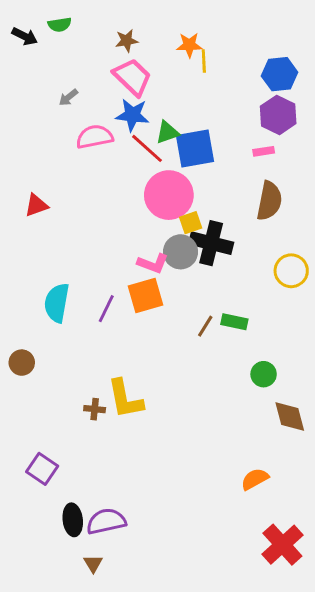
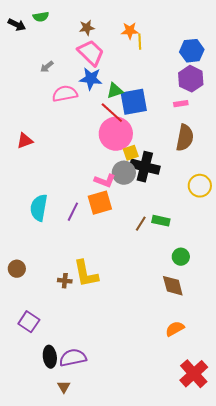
red line: (147, 148) -> (112, 113), moved
brown circle: (22, 363) -> (17, 269), moved
brown diamond: (290, 416) -> (173, 286), moved

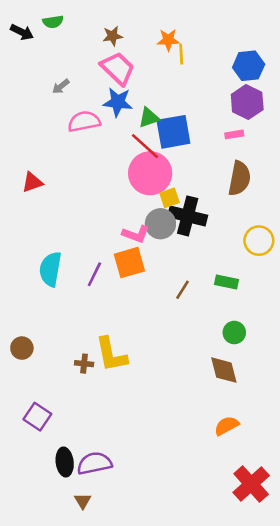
green rectangle: (161, 221) -> (226, 282), moved

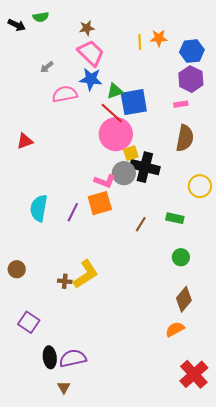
orange star: (168, 40) -> (159, 38), moved
yellow L-shape: (111, 355) -> (86, 274), turned -112
brown diamond: (224, 370) -> (184, 299), moved, turned 55

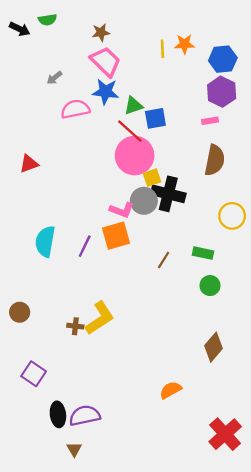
blue square: (134, 102) -> (155, 118), size x0.7
green circle: (181, 257) -> (210, 286), moved
orange semicircle: (175, 329) -> (171, 390), moved

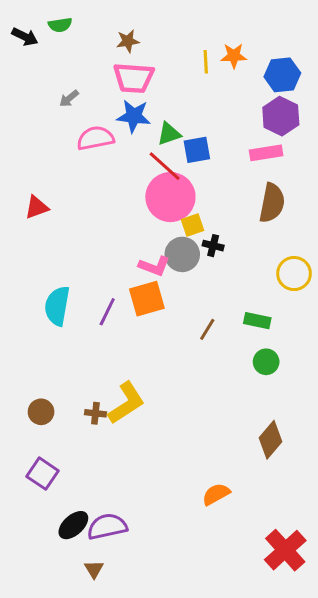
pink trapezoid: (106, 62) -> (134, 78), turned 140
pink rectangle: (210, 121) -> (266, 153), size x1.5
black cross: (168, 194) -> (213, 246), size x0.5
brown circle: (20, 312) -> (41, 412), moved
black ellipse: (58, 414) -> (73, 525), turned 55

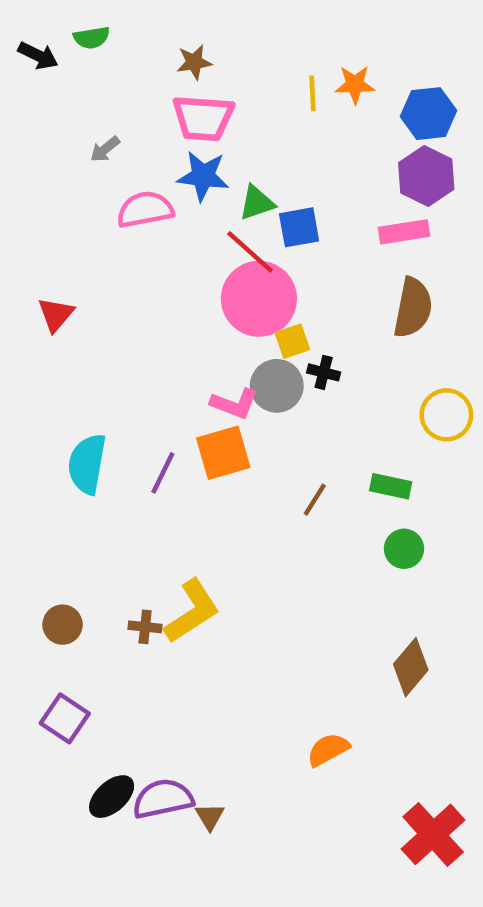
red triangle: (37, 207) -> (56, 314), turned -30
brown triangle: (94, 569) -> (210, 817), moved

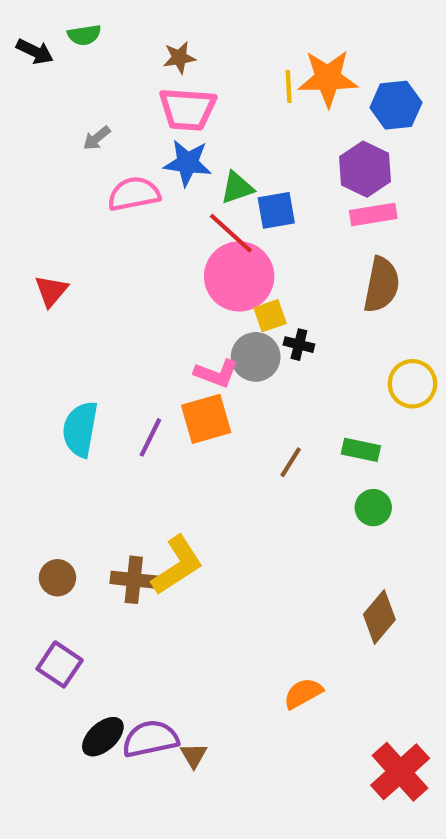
orange star: (355, 85) -> (328, 78), size x1.6
purple hexagon: (426, 176) -> (365, 169), moved
brown cross: (145, 627) -> (134, 580), size x1.5

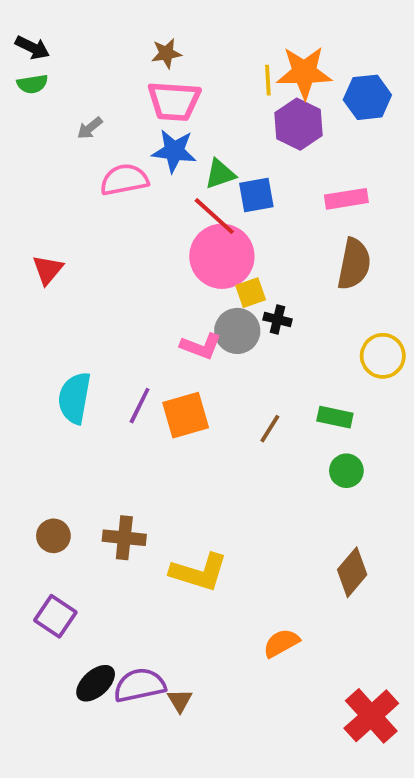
green semicircle: (84, 35) -> (32, 84), moved
purple hexagon: (365, 169) -> (299, 124), moved
orange square: (206, 419) -> (186, 415), moved
yellow L-shape: (177, 565) -> (199, 572), moved, turned 50

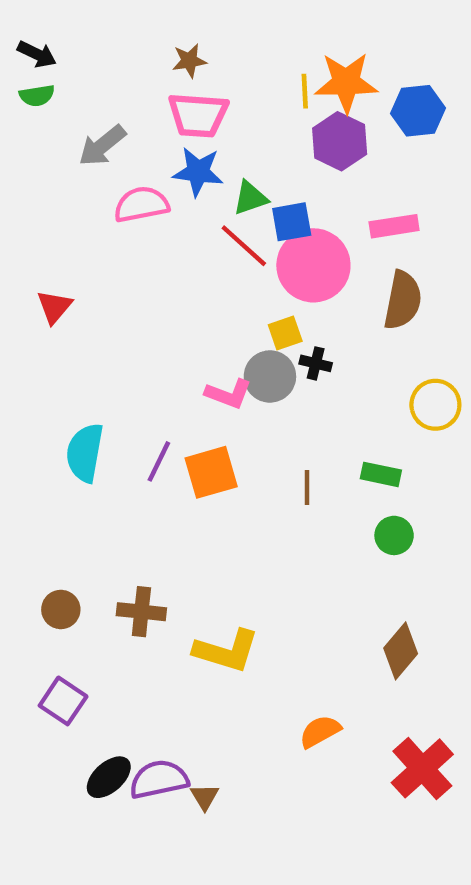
gray arrow: (90, 128) -> (102, 146), size x1.6
pink circle: (222, 256) -> (313, 265), moved
brown line: (270, 429) -> (307, 488), turned -32
red cross: (371, 716) -> (422, 768), moved

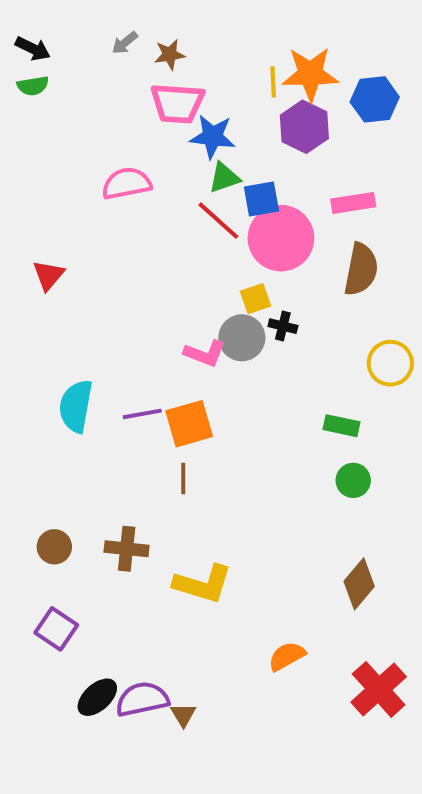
gray arrow: (102, 146) -> (125, 43), moved, size x0.6
blue star: (198, 172) -> (213, 137), moved
purple line: (159, 461) -> (142, 414), turned 54
brown line: (307, 488) -> (183, 478), moved

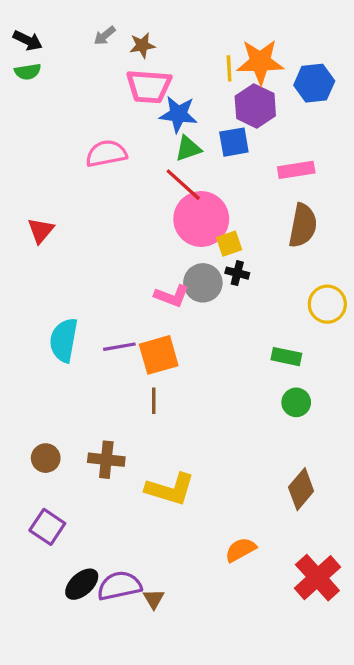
blue square: (261, 199) -> (234, 142), moved
pink circle: (281, 238) -> (201, 219), moved
yellow square: (256, 299) -> (229, 244), moved

